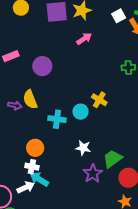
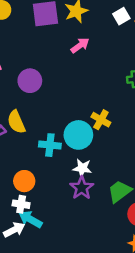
cyan circle: (81, 112) -> (78, 135), size x1.5
white star: (83, 148) -> (82, 168), moved
purple star: (93, 173) -> (82, 188), moved

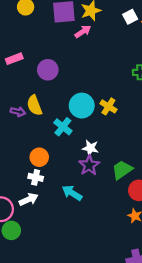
pink arrow: (80, 45) -> (83, 32), moved
cyan circle: (78, 135) -> (82, 106), moved
cyan cross: (50, 145) -> (63, 127), turned 30
cyan arrow: (30, 219) -> (72, 193), moved

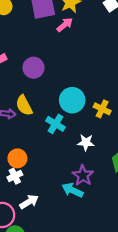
yellow cross: (108, 106) -> (102, 109), moved
orange circle: (39, 157) -> (17, 158), moved
purple star: (89, 165) -> (83, 175), moved
white cross: (36, 177) -> (15, 176), moved, turned -32

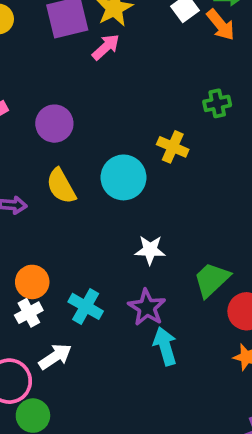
yellow semicircle: (24, 105) -> (61, 186), moved
yellow cross: (102, 109) -> (173, 147), moved
cyan cross: (56, 124) -> (86, 306), moved
cyan arrow: (72, 190) -> (165, 346), moved, turned 50

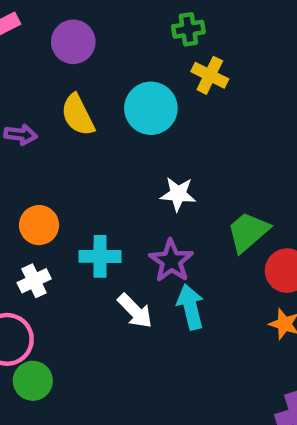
green cross: (217, 103) -> (188, 29), moved
cyan cross: (86, 306) -> (100, 256), turned -32
white cross: (29, 313) -> (34, 281), moved
white arrow: (55, 357) -> (135, 311), moved, turned 76

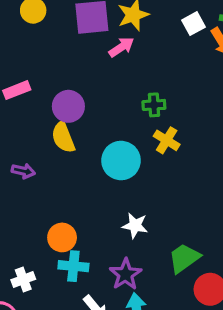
yellow semicircle: (78, 115) -> (63, 137), moved
orange circle: (39, 225) -> (62, 237), moved

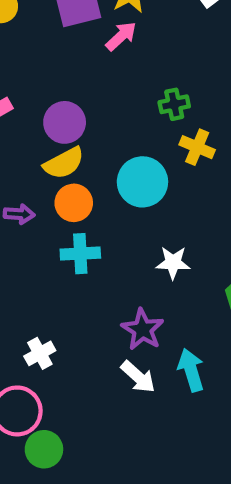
yellow semicircle: (63, 137) -> (64, 163), turned -88
orange circle: (62, 237) -> (74, 203), moved
cyan cross: (73, 266) -> (80, 254), moved
purple star: (126, 274) -> (143, 329), moved

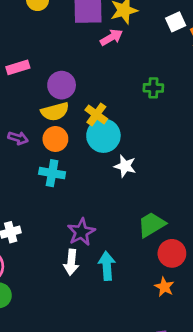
green cross: (174, 104) -> (153, 88), moved
yellow cross: (197, 147) -> (96, 114), moved
white star: (173, 263) -> (125, 166), moved
white arrow: (138, 377) -> (71, 262), turned 40

